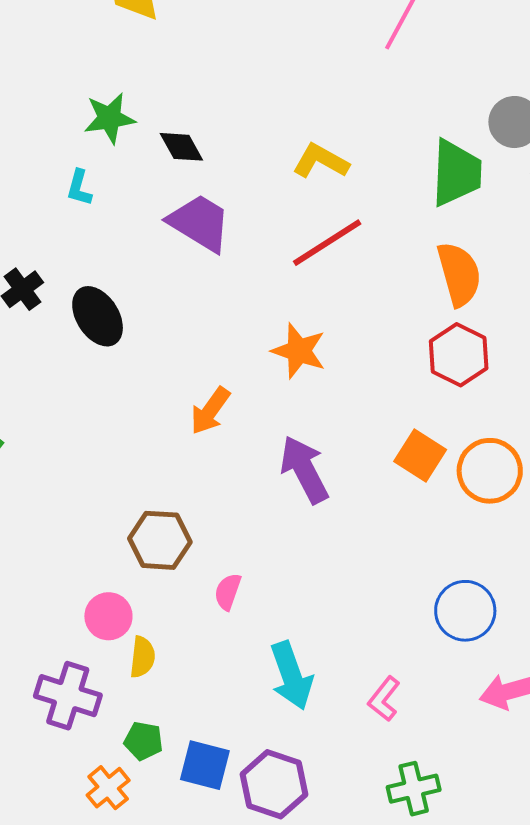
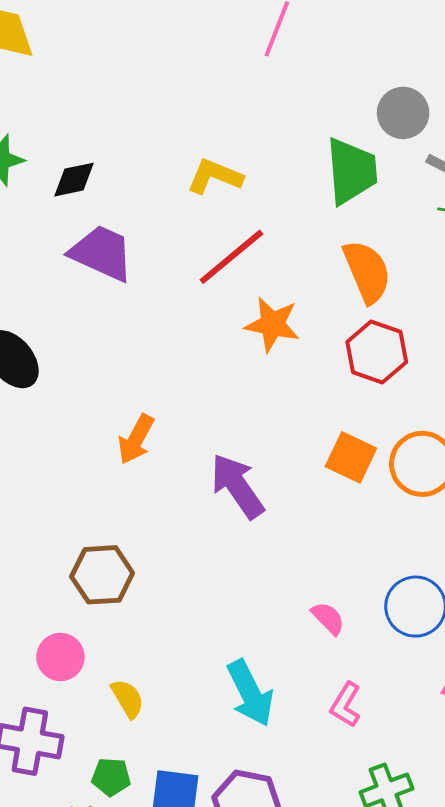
black diamond: (181, 147) -> (74, 180), turned -66
orange star: (299, 351) -> (272, 324), moved
pink semicircle: (228, 592) -> (328, 618), moved, turned 123
yellow semicircle: (142, 657) -> (128, 699), moved, turned -30

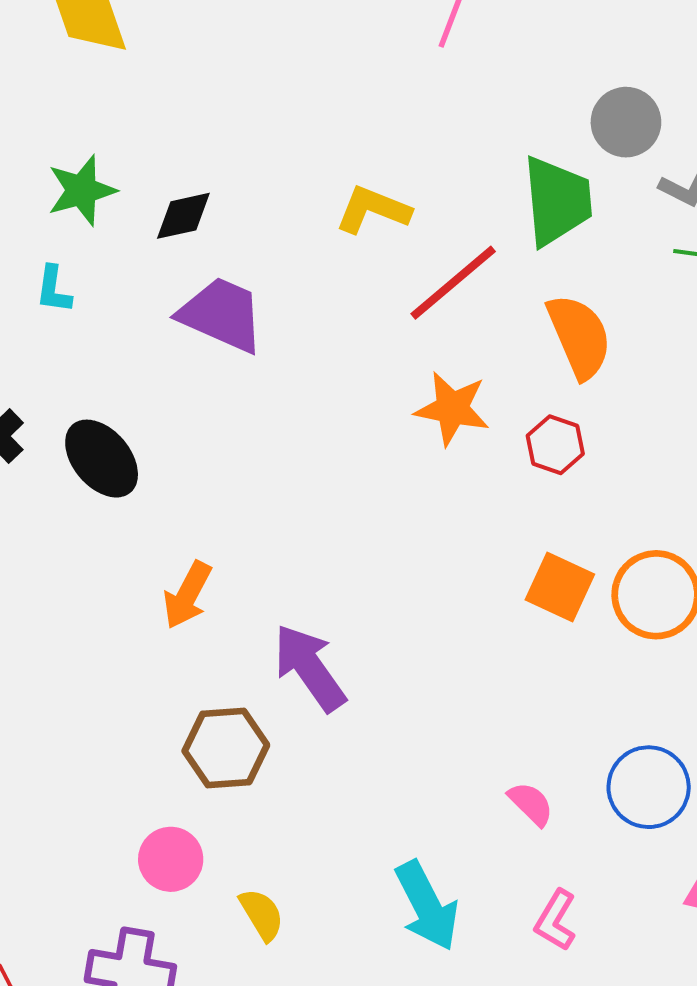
red line: (231, 257) -> (453, 283), moved
red hexagon: (377, 352) -> (555, 445), moved, size x0.7
orange arrow: (136, 439) -> (187, 595), moved
purple arrow: (237, 486) -> (310, 668), moved

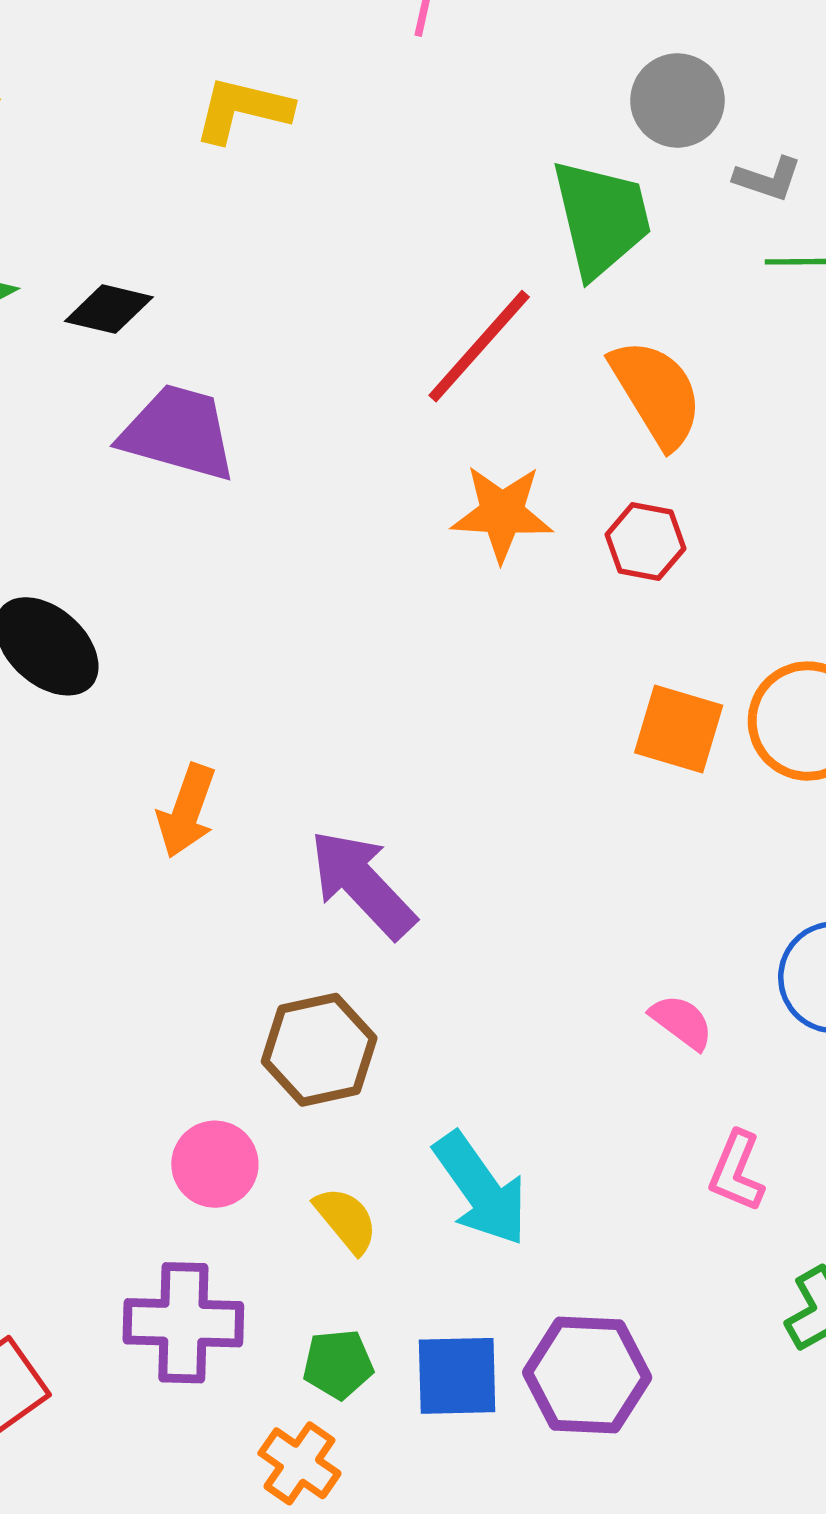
yellow L-shape: (373, 210) -> (243, 110), moved
black diamond: (183, 216) -> (109, 309), turned 34
brown hexagon: (226, 748) -> (319, 1050), moved
cyan arrow: (427, 906) -> (481, 1189), moved

